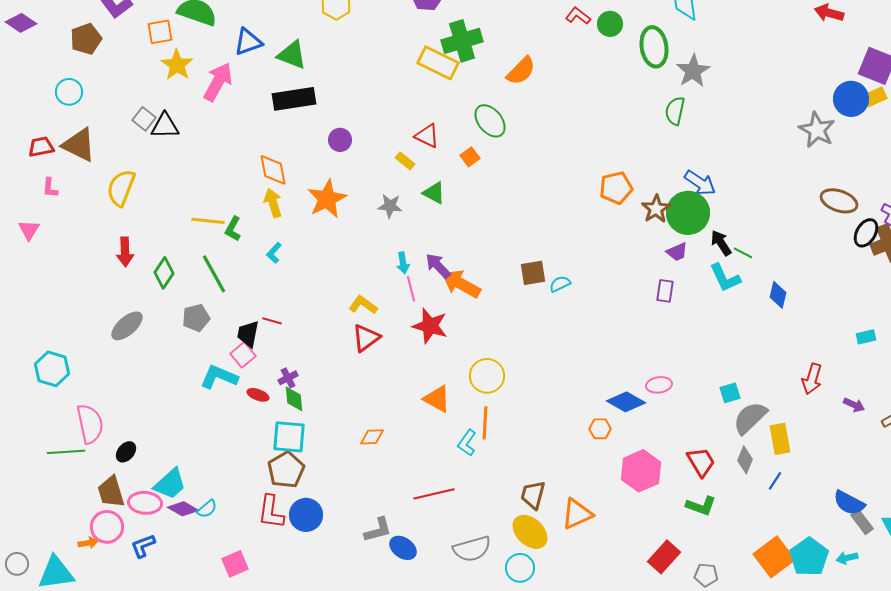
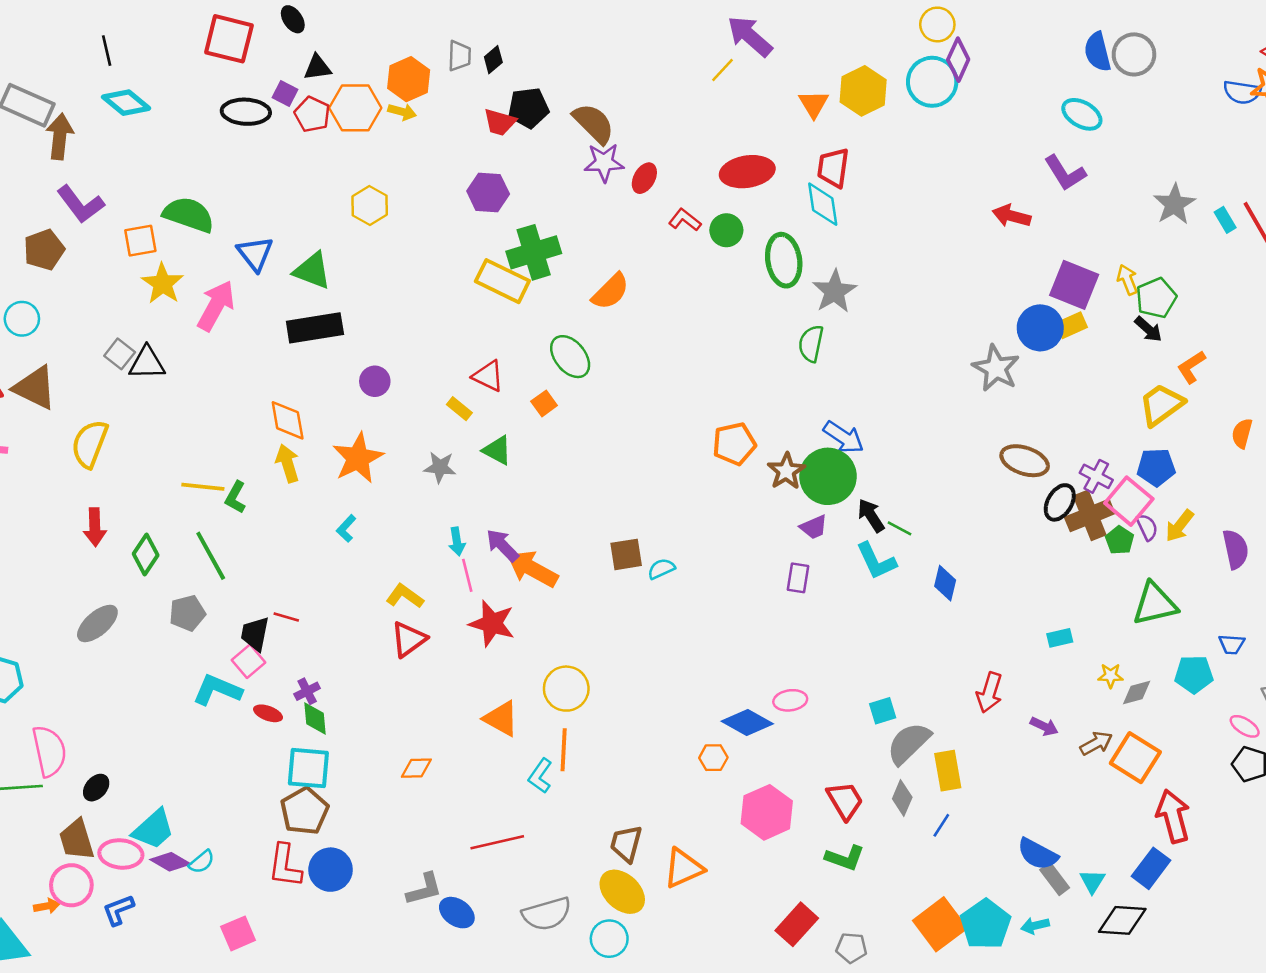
blue triangle: (248, 42) -> (255, 254), turned -48
cyan L-shape: (274, 253) -> (346, 528), moved

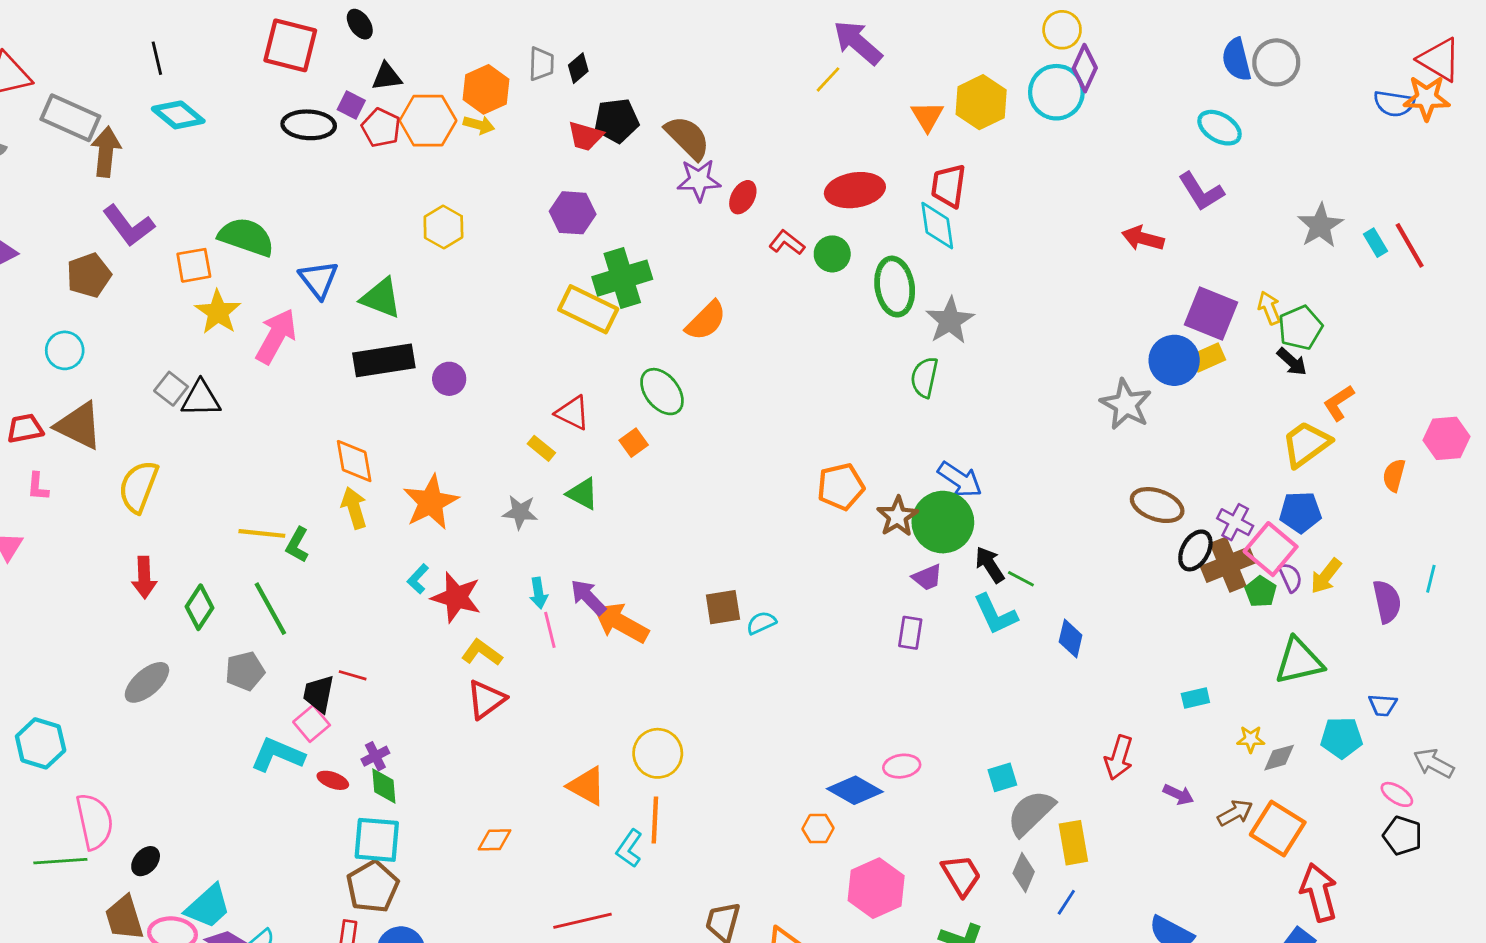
purple circle: (375, 381) -> (449, 379), moved
red star: (492, 623) -> (456, 597), moved

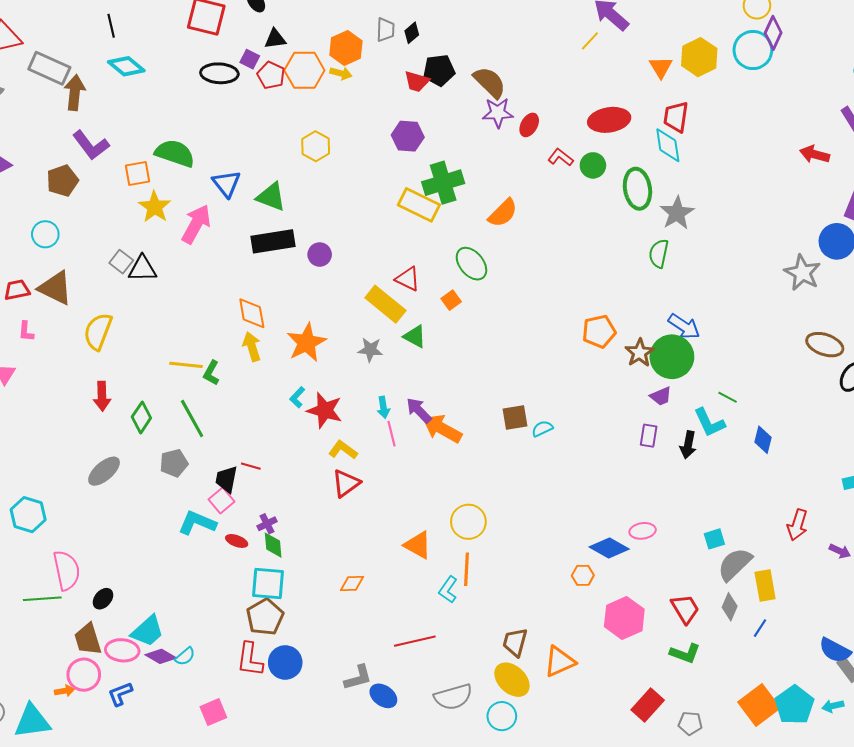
yellow rectangle: (541, 448) -> (385, 304), size x2.0
black arrow: (990, 565) -> (688, 445), moved, turned -136

